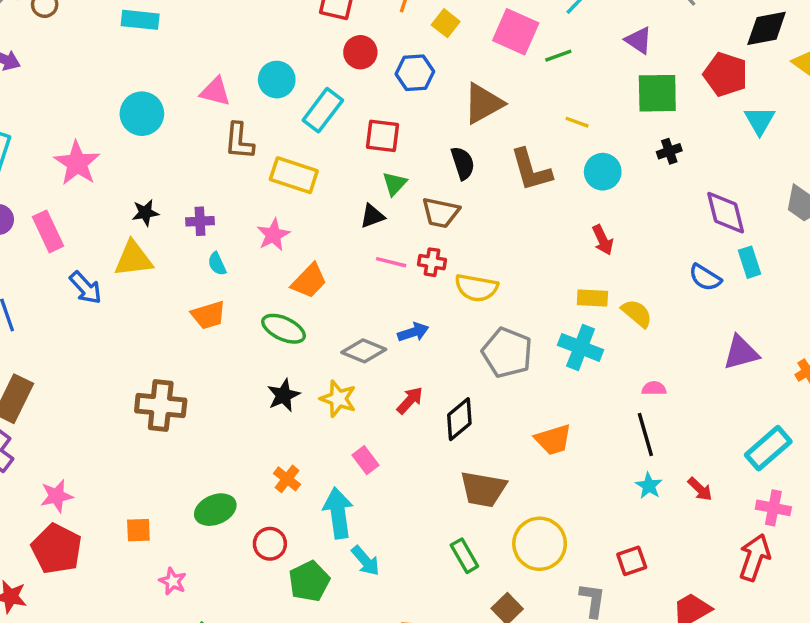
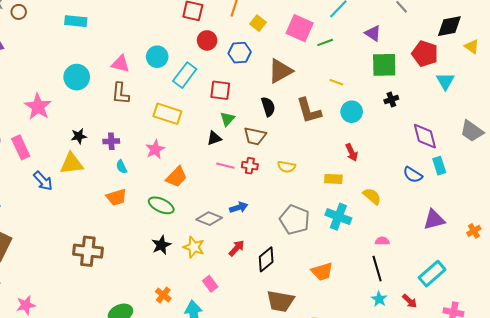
brown L-shape: (239, 141) -> (120, 93), moved
yellow semicircle: (476, 288) -> (286, 167), moved, size x0.7
yellow rectangle: (592, 298) -> (333, 179), moved
cyan rectangle: (768, 448) -> (432, 274), moved

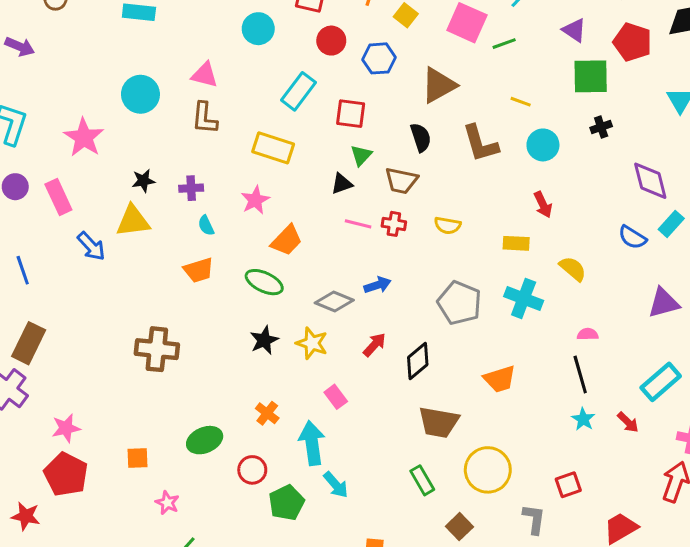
red pentagon: (425, 54) -> (632, 42), moved
cyan circle: (157, 57) -> (258, 29), moved
cyan rectangle: (439, 166) -> (671, 224), turned 60

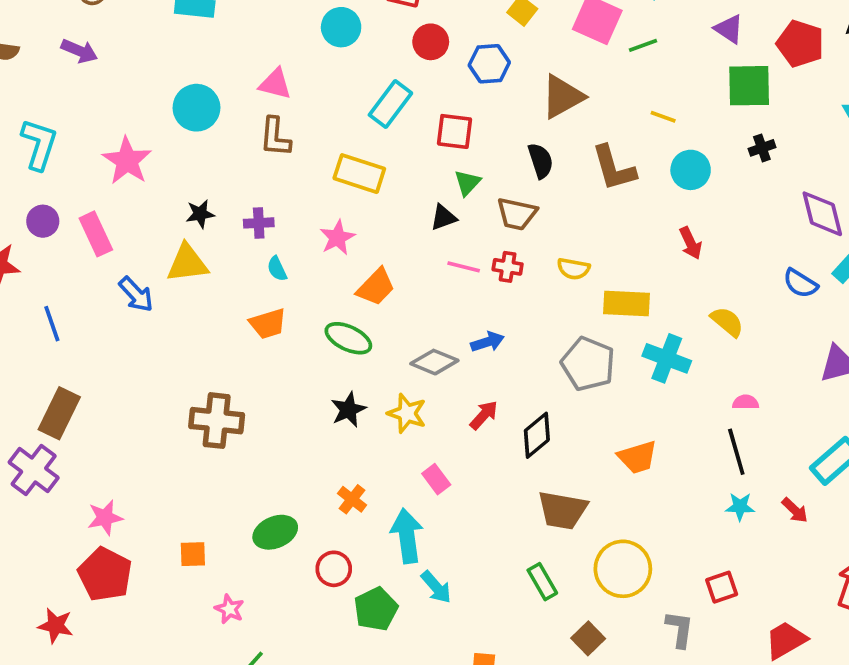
purple arrow: (20, 47) -> (79, 51), moved
yellow rectangle: (516, 243) -> (627, 303), moved, size x1.4
cyan star: (583, 419) -> (740, 507), turned -30

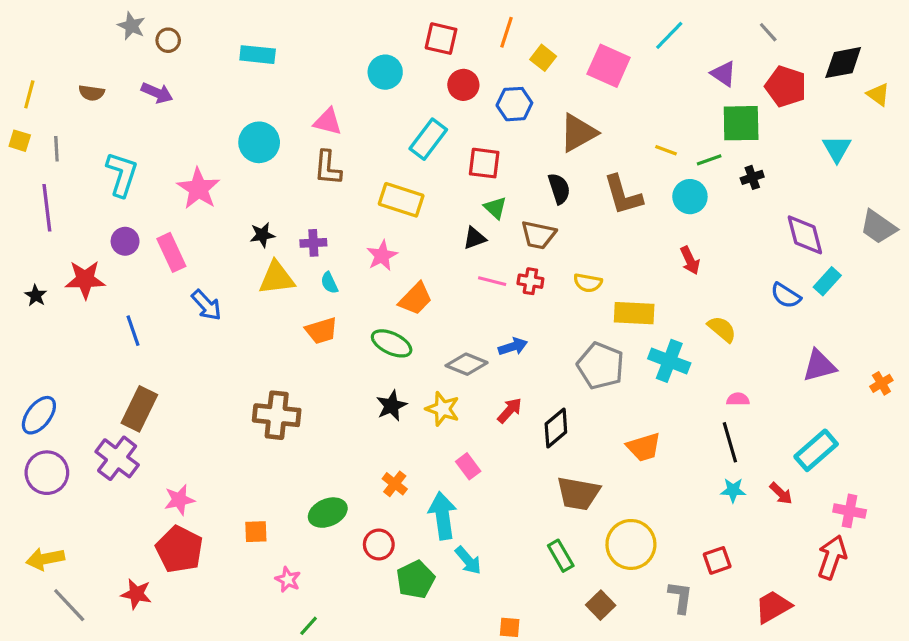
green line: (643, 45) -> (709, 160), moved
green triangle: (467, 183) -> (495, 208), turned -30
yellow triangle: (187, 263) -> (277, 278), moved

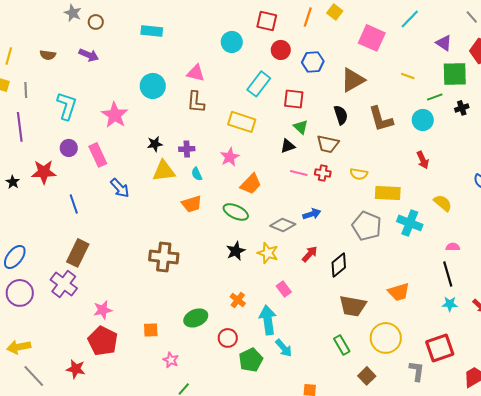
yellow square: (543, 58) -> (335, 12), moved
yellow line: (666, 150) -> (408, 76), moved
orange trapezoid: (644, 447) -> (399, 292), moved
red square: (717, 560) -> (440, 348), size x1.6

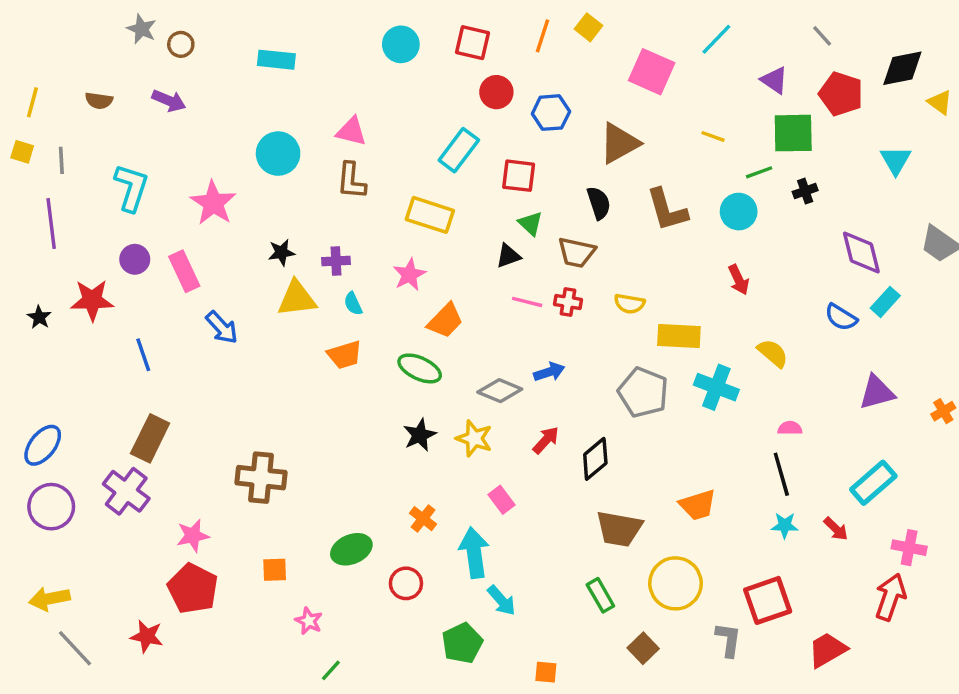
cyan circle: (232, 42) -> (401, 44), moved
brown cross: (164, 257) -> (261, 478), moved
green pentagon: (251, 360) -> (462, 643), moved

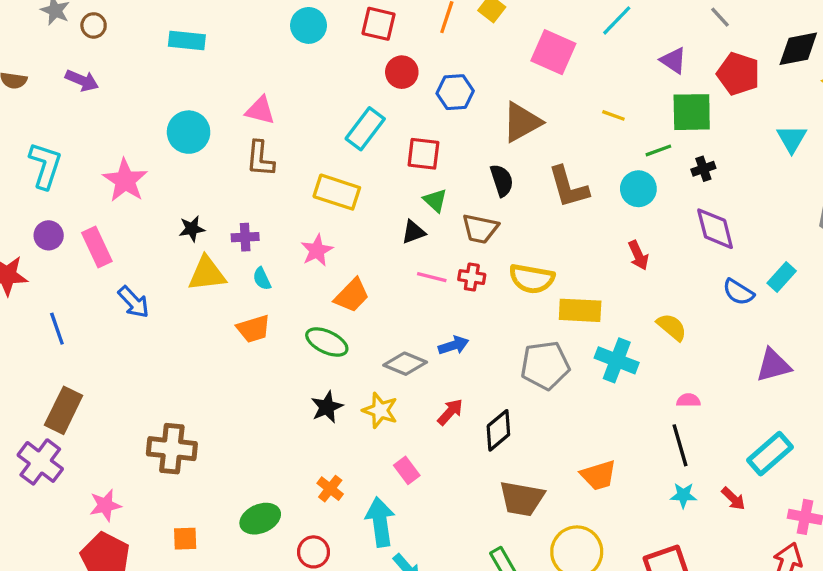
purple diamond: (861, 252) -> (715, 229), moved
yellow semicircle: (629, 304) -> (532, 279), size x1.5
gray pentagon: (643, 392) -> (545, 365), turned -30

